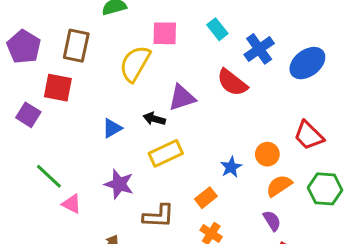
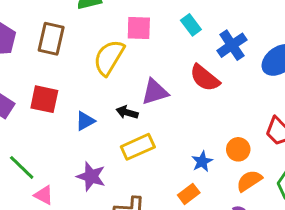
red square: (58, 88) -> (44, 99), moved
orange rectangle: (206, 198) -> (189, 194), moved

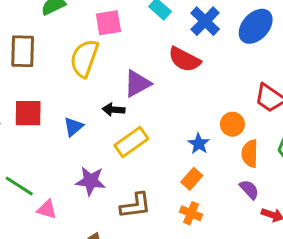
orange semicircle: (249, 181) -> (250, 153), turned -44

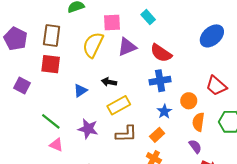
blue cross: (205, 21) -> (160, 81), moved, turned 30
purple triangle: (137, 84) -> (127, 47), moved
red square: (28, 113) -> (51, 64), moved
green line: (19, 186) -> (51, 121), moved
brown L-shape: (135, 206) -> (126, 134), moved

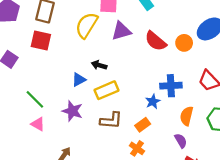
blue cross: (160, 81) -> (171, 86), moved
blue triangle: (80, 91) -> (79, 80), moved
orange circle: (189, 101) -> (184, 43), moved

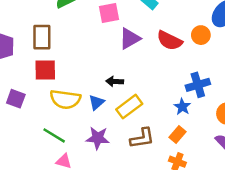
yellow semicircle: (87, 25) -> (65, 99), moved, turned -100

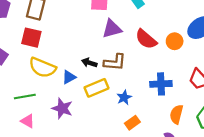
blue star: (182, 107) -> (124, 98), moved
green line: (54, 135) -> (25, 97), turned -55
brown L-shape: (142, 138) -> (115, 62), moved

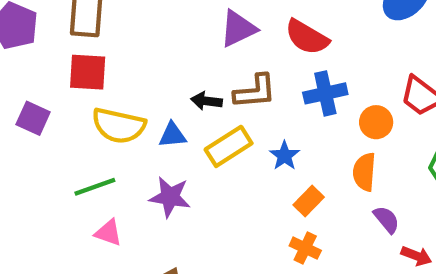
orange circle: (175, 41) -> (376, 122), moved
blue triangle: (69, 77) -> (172, 135), turned 32
blue cross: (161, 84) -> (325, 93), moved
orange semicircle: (176, 114) -> (364, 172), moved

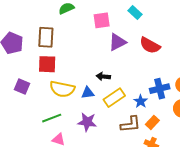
brown L-shape: (255, 91) -> (131, 124), moved
blue cross: (325, 93) -> (160, 89), moved

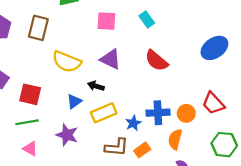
purple triangle: (117, 42) -> (111, 59), moved, turned 42
red square: (47, 64) -> (30, 94), moved
yellow semicircle: (62, 89) -> (67, 62), moved
blue triangle: (88, 93) -> (74, 101), turned -40

